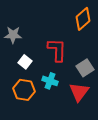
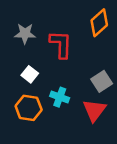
gray star: (13, 35) -> (25, 34), moved
red L-shape: (57, 50) -> (61, 44), moved

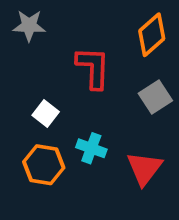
gray star: (25, 34) -> (29, 26), moved
gray square: (102, 81) -> (155, 97), moved

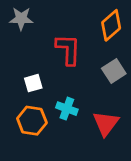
white square: (46, 113) -> (33, 83), turned 36

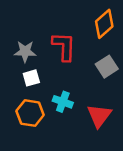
gray star: (21, 19) -> (25, 52), moved

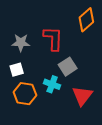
gray square: (107, 67) -> (68, 67), moved
white square: (31, 78) -> (17, 70), moved

